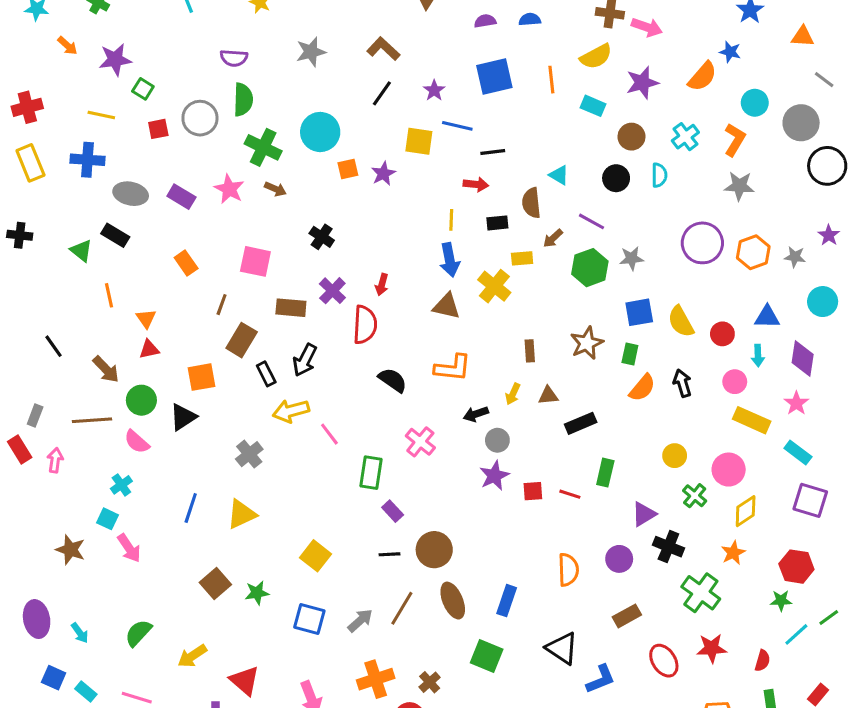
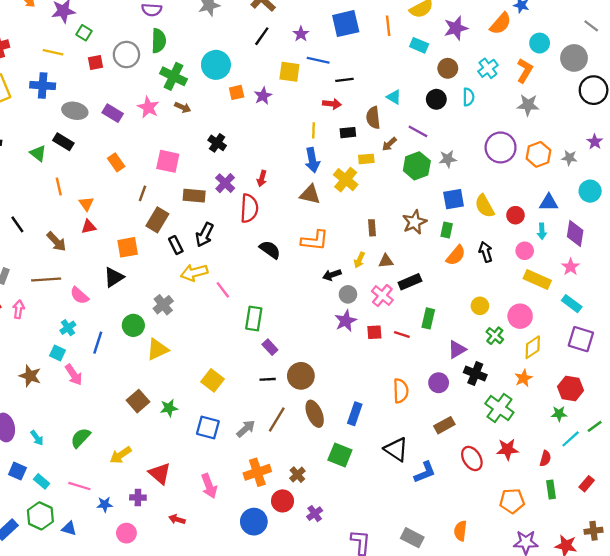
green circle: (141, 400) -> (133, 325), moved
pink cross: (420, 442) -> (382, 296), moved
blue line: (191, 508) -> (98, 343), moved

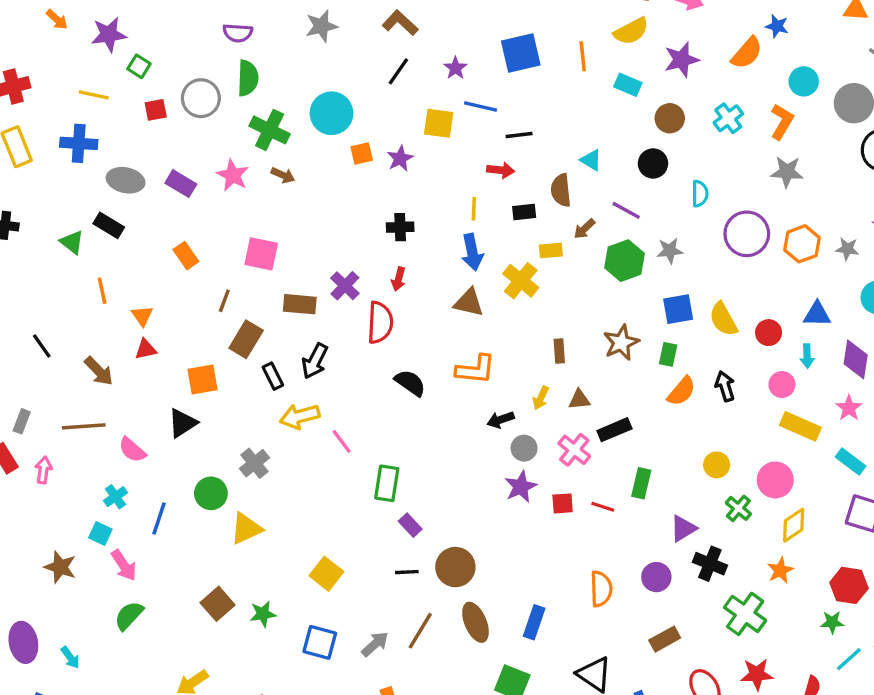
cyan semicircle: (468, 97) -> (700, 194), moved
black cross: (217, 143) -> (400, 227), moved, turned -36
green semicircle: (81, 438) -> (129, 616), moved

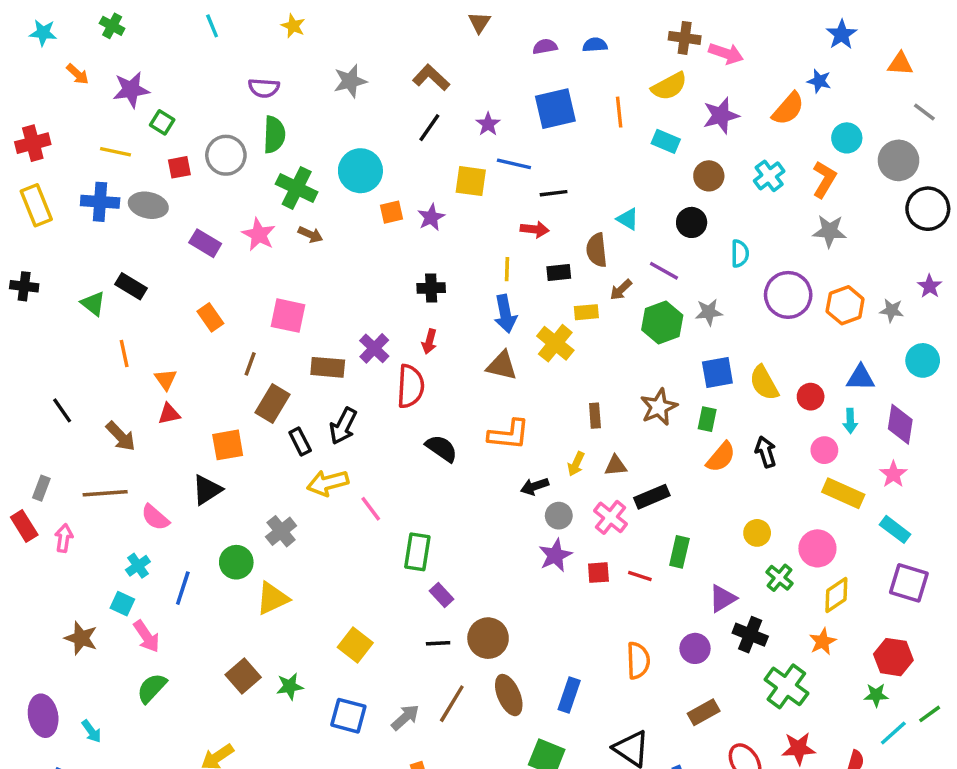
gray ellipse: (126, 180) -> (148, 205), moved

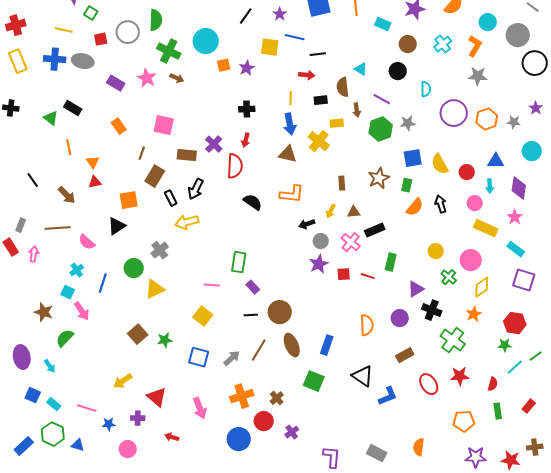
brown arrow: (621, 290) -> (357, 110), turned -56
pink line: (371, 509) -> (212, 285), moved, turned -49
green semicircle: (152, 688) -> (65, 338), moved

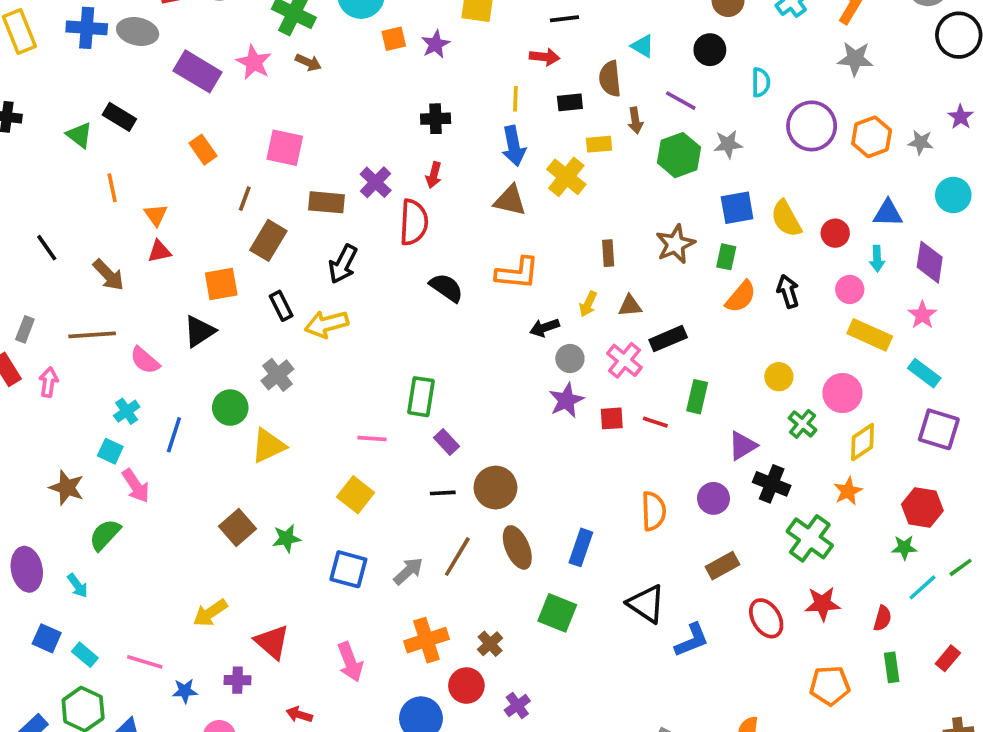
purple rectangle: (116, 83) -> (198, 71), size x1.4
black rectangle: (171, 198) -> (281, 306), moved

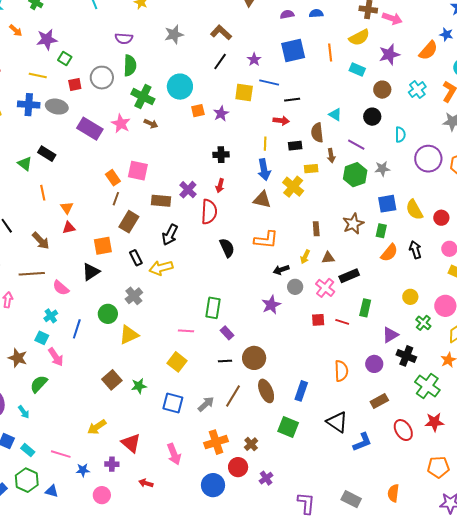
orange rectangle: (203, 150) -> (113, 178), moved
black semicircle: (446, 288) -> (227, 248), turned 30
purple star: (566, 400) -> (271, 305), moved

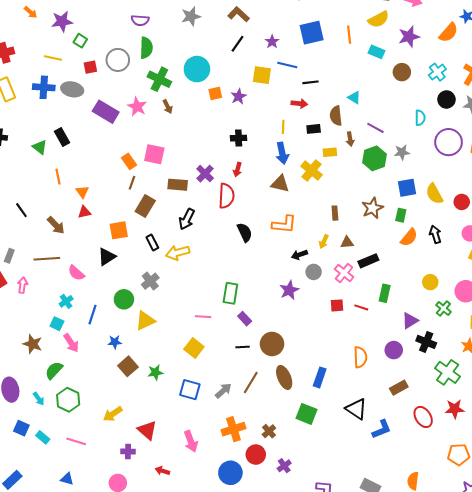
black circle: (372, 117) -> (446, 100), moved
brown arrow: (151, 124) -> (168, 107), turned 40
black rectangle: (47, 154) -> (62, 137), turned 30
blue star: (83, 470) -> (115, 342), moved
green hexagon: (27, 480) -> (68, 400), moved

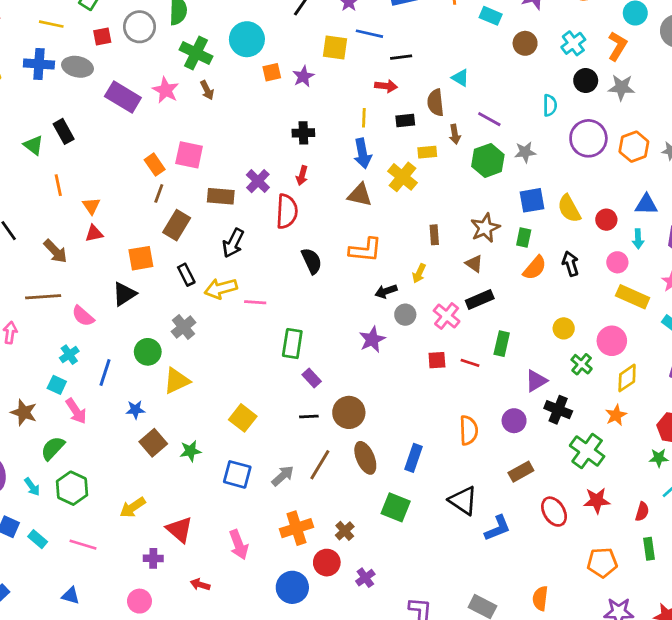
brown triangle: (347, 243) -> (474, 264), moved, turned 40
pink line: (203, 317) -> (255, 302), moved

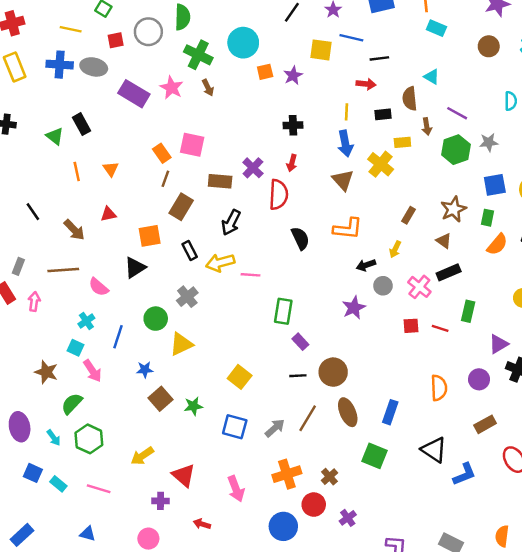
cyan rectangle: (491, 16) -> (436, 28), moved
brown triangle: (360, 195) -> (343, 180), turned 35
orange triangle: (91, 206) -> (111, 169), moved
brown rectangle: (434, 235) -> (409, 215), turned 35

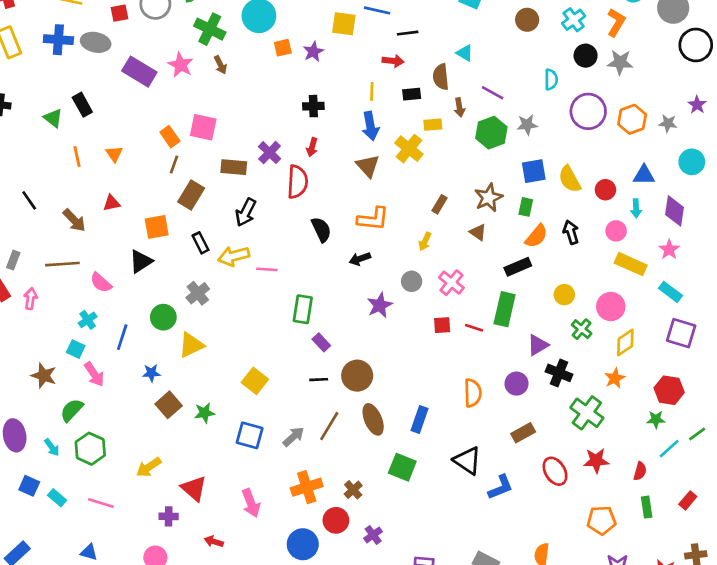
black arrow: (366, 265) -> (360, 259), moved
black rectangle: (449, 272) -> (518, 267), moved
green rectangle: (468, 311) -> (505, 309), size x1.4

